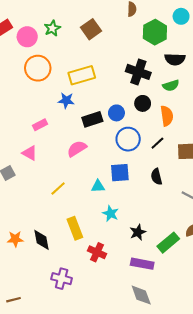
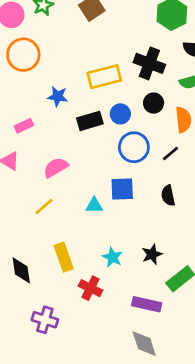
yellow rectangle: (82, 75) -> (104, 77), moved
pink semicircle: (77, 149) -> (56, 167), moved
cyan star: (111, 213) -> (112, 257), moved
black star: (138, 232) -> (152, 254), moved

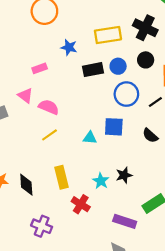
pink semicircle: (56, 167) -> (49, 107), moved, turned 48
black semicircle: (168, 196) -> (150, 136), turned -42
black star: (152, 254) -> (124, 175), moved

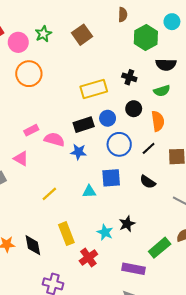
black cross: (145, 28) -> (129, 77), size x0.6
blue star: (69, 47) -> (78, 152), moved
pink semicircle: (49, 107) -> (54, 139), moved
red cross: (81, 204) -> (88, 257), turned 30

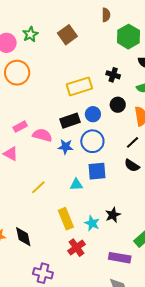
blue circle: (119, 144) -> (92, 141), moved
black semicircle: (148, 182) -> (132, 165), moved
yellow rectangle: (66, 234) -> (66, 219), moved

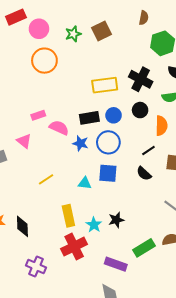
green star: (30, 34) -> (73, 34), moved
black cross: (113, 75) -> (141, 79), size x1.6
red cross: (76, 248) -> (74, 247), size x1.4

